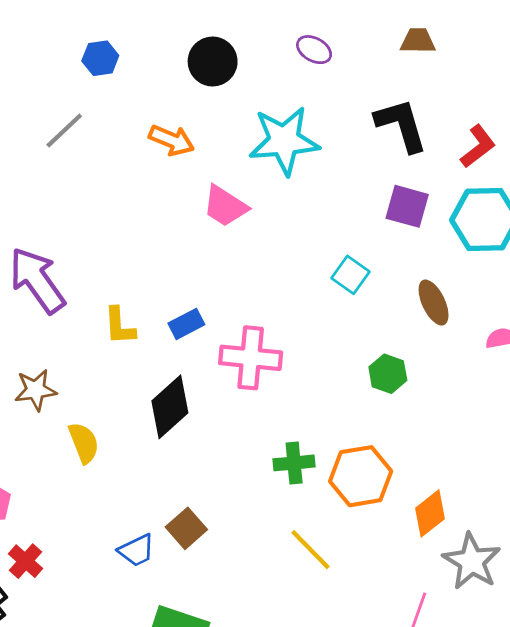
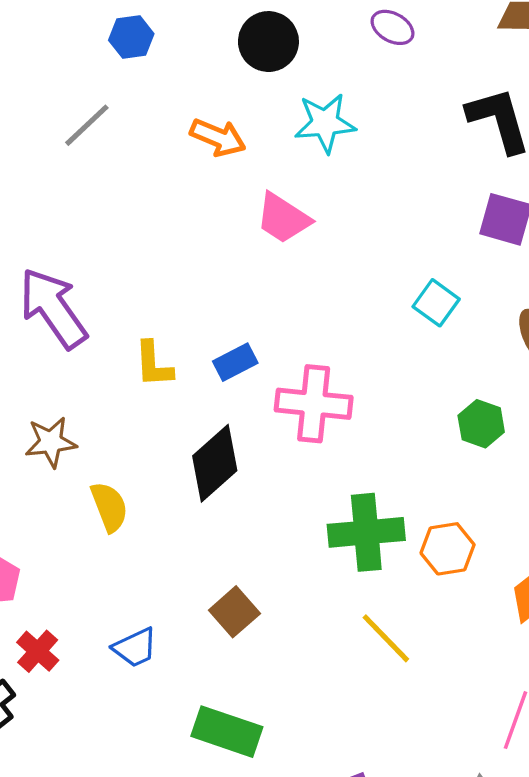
cyan star: (284, 141) -> (325, 123), moved, size x0.7
green cross: (294, 463) -> (366, 532), size x1.5
orange hexagon: (361, 476) -> (448, 549), size x0.7
blue trapezoid: (137, 550) -> (135, 648), moved

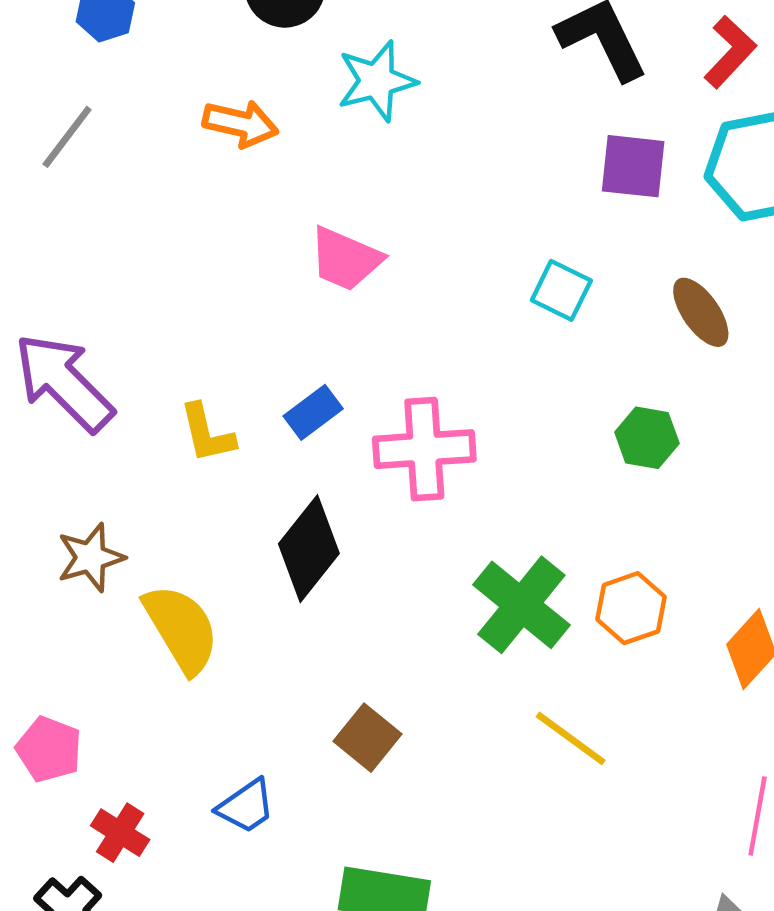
pink trapezoid: (283, 218) -> (346, 259), moved
yellow semicircle: (109, 507) -> (181, 629), size x1.4
green cross: (366, 532) -> (521, 605), turned -36

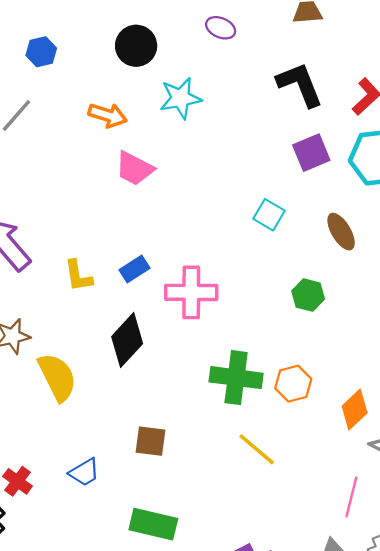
purple square: (633, 166) -> (311, 153), turned -33
pink trapezoid: (346, 259) -> (134, 168), moved
green cross: (521, 605) -> (236, 378), turned -36
brown square: (368, 738) -> (150, 441), turned -36

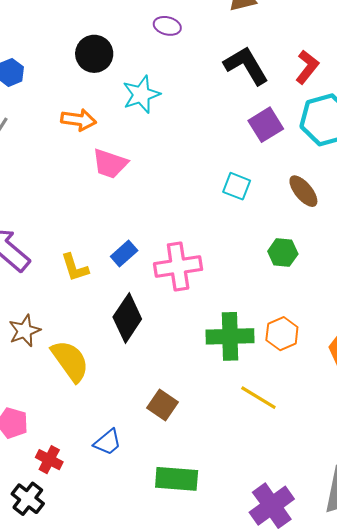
brown square: (150, 441) -> (162, 405), turned 36

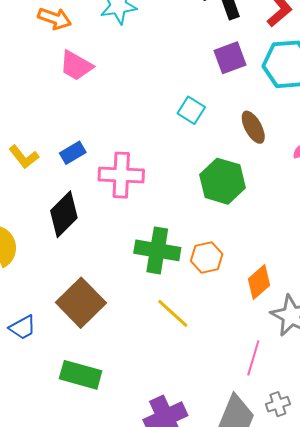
green hexagon: (283, 253) -> (222, 181), size x1.6
yellow L-shape: (75, 267) -> (24, 157), turned -32
brown square: (162, 405) -> (81, 303), size x1.6

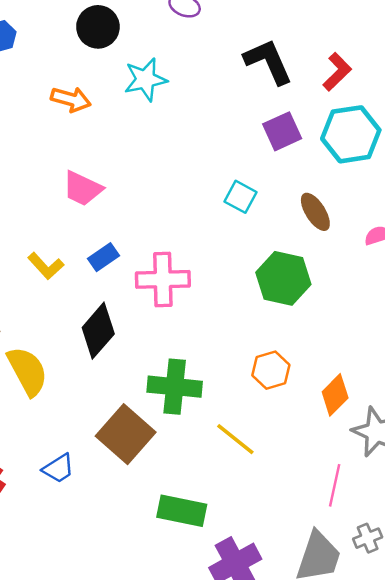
pink trapezoid: (76, 66) -> (82, 189), moved
green cross: (157, 250) -> (175, 387), moved
green rectangle: (81, 375) -> (182, 511), moved

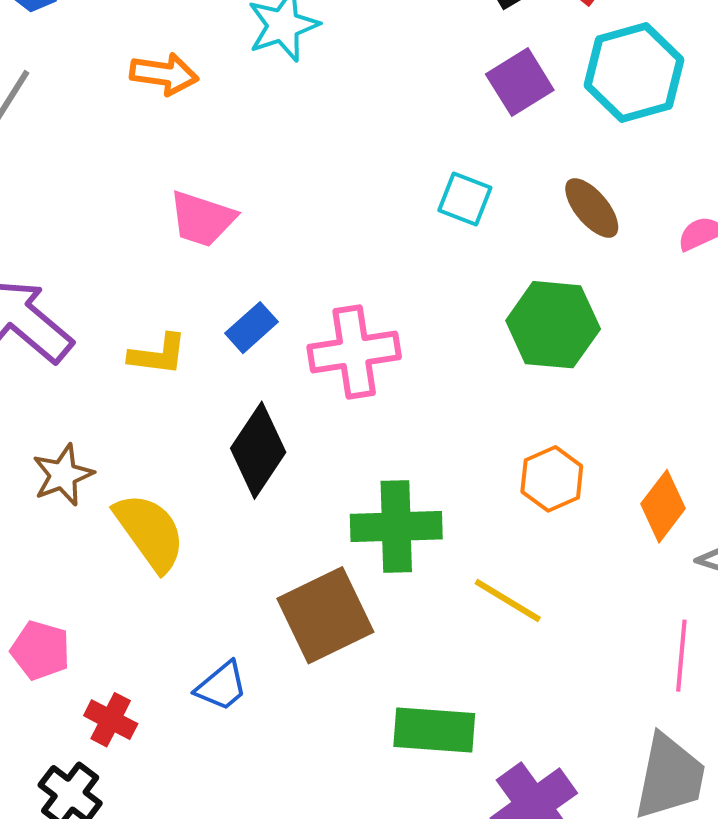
yellow L-shape: (46, 266) -> (158, 355), turned -33
brown square: (126, 434) -> (325, 615), turned 30

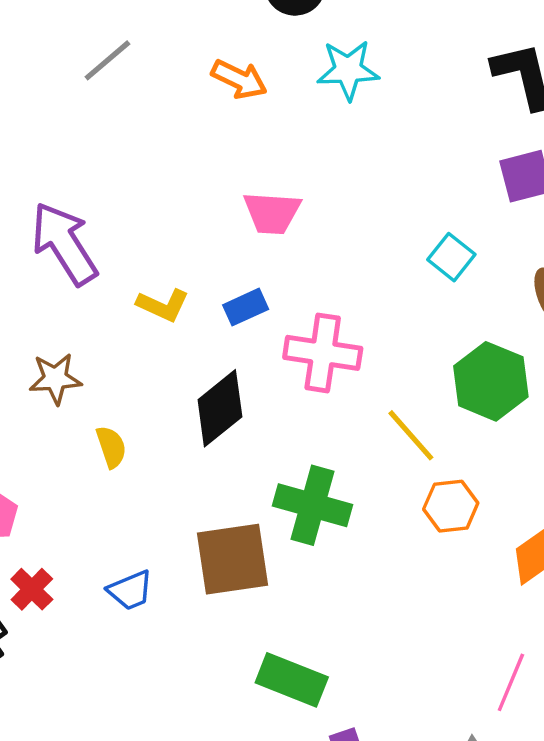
pink trapezoid: (202, 219) -> (272, 213), moved, turned -32
yellow semicircle: (150, 532) -> (111, 447), size x0.6
yellow line: (508, 600) -> (411, 435), moved

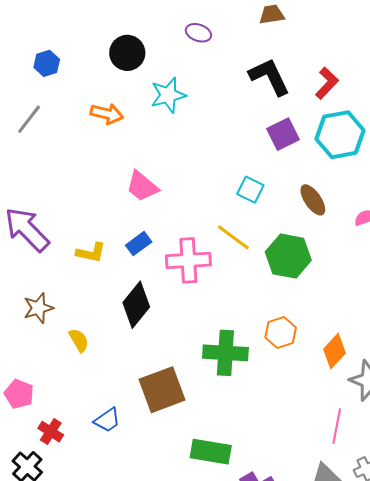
pink trapezoid: (272, 213) -> (142, 186), turned 48
yellow line: (411, 435) -> (233, 237), moved
green cross: (313, 505) -> (225, 353), moved

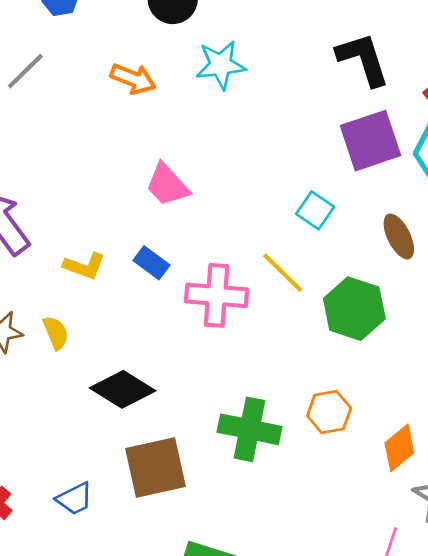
purple square: (283, 134) -> (371, 141), size x1.4
blue rectangle: (139, 244) -> (152, 263), turned 65
black diamond: (136, 305) -> (123, 389), moved, turned 75
yellow semicircle: (79, 340) -> (56, 333), moved

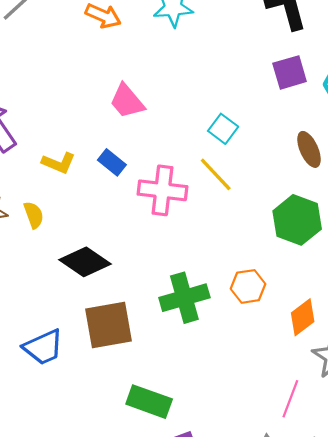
purple square: (371, 141) -> (290, 72), size x0.7
cyan square: (315, 210) -> (223, 129), moved
green hexagon: (354, 309) -> (297, 220), moved
green cross: (250, 429) -> (184, 298), turned -30
blue trapezoid: (75, 499) -> (43, 347), size x1.4

